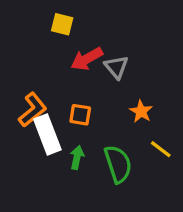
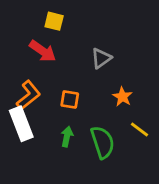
red arrow: (87, 59) -> (43, 51), moved, turned -116
gray triangle: (116, 67) -> (101, 58), turned 35
white rectangle: (47, 134) -> (21, 124), moved

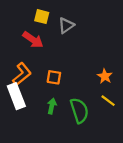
gray triangle: (101, 58) -> (66, 25), moved
orange star: (122, 97) -> (105, 76), moved

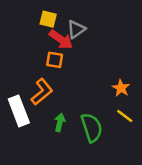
red arrow: (33, 40) -> (61, 39), moved
orange L-shape: (22, 74) -> (42, 92), moved
orange square: (54, 77) -> (55, 60), moved

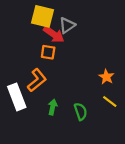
yellow square: (48, 19) -> (43, 16), size x1.5
green semicircle: (92, 128) -> (81, 112), size x0.7

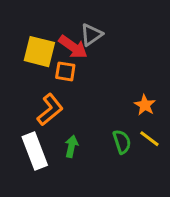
yellow square: (43, 16) -> (39, 52), moved
white rectangle: (17, 97) -> (35, 151), moved
green semicircle: (81, 112) -> (122, 142), moved

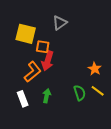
red arrow: (73, 47) -> (48, 61), moved, turned 72
white rectangle: (35, 151) -> (23, 99), size x0.7

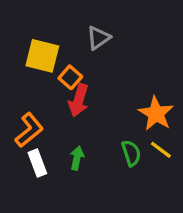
orange square: (43, 47) -> (70, 77), turned 32
orange star: (95, 69) -> (156, 114), size x1.5
orange L-shape: (33, 72) -> (29, 130), moved

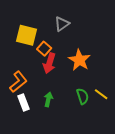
orange star: (156, 114) -> (79, 60), moved

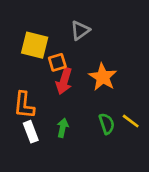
orange square: (44, 49) -> (57, 62), turned 32
orange L-shape: (18, 82) -> (24, 105), turned 135

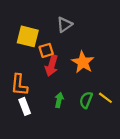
green semicircle: (107, 124) -> (86, 100), turned -140
green arrow: (63, 128) -> (59, 100), moved

